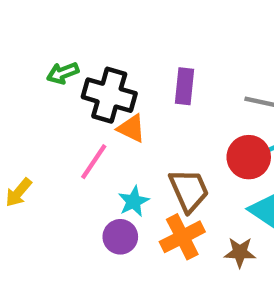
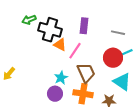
pink line: (94, 162) -> (75, 51), moved
orange cross: (182, 237) -> (83, 94), turned 36

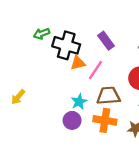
purple rectangle: (84, 26) -> (106, 41), turned -42
orange triangle: (60, 45) -> (78, 63), turned -40
brown trapezoid: (86, 73) -> (108, 96), turned -70

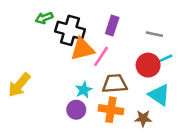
purple rectangle: (106, 41) -> (112, 25), turned 54
orange triangle: (78, 63) -> (82, 49), size x1.5
yellow arrow: (18, 97) -> (19, 85), size x1.5

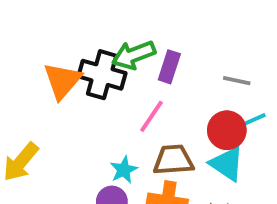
green arrow: (44, 18) -> (134, 55), moved, size x1.5
orange triangle: (82, 49) -> (62, 81), moved, turned -35
cyan triangle: (159, 95) -> (227, 164), moved

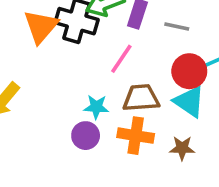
gray line: (237, 81) -> (177, 26), moved
cyan star: (124, 170) -> (96, 107), turned 30

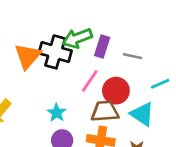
red circle: (189, 71) -> (116, 91), moved
cyan star: (96, 107) -> (57, 113), moved, turned 30

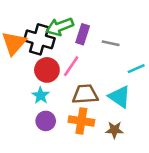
red circle: (116, 91) -> (47, 70), moved

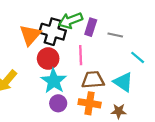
pink line: (71, 66) -> (81, 55), turned -36
cyan line: (136, 69) -> (138, 57), turned 64
red circle: (47, 70) -> (48, 59), moved
cyan star: (41, 95) -> (54, 81), size x1.6

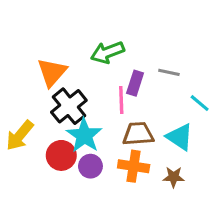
purple rectangle: (91, 27) -> (135, 83), moved
black cross: (53, 32) -> (69, 106), moved, turned 35
red circle: (48, 59) -> (61, 155), moved

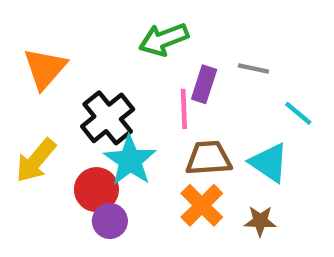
orange triangle: (52, 72) -> (45, 68), moved
purple circle: (90, 166) -> (110, 221), moved
orange cross: (134, 166) -> (202, 205), turned 36

